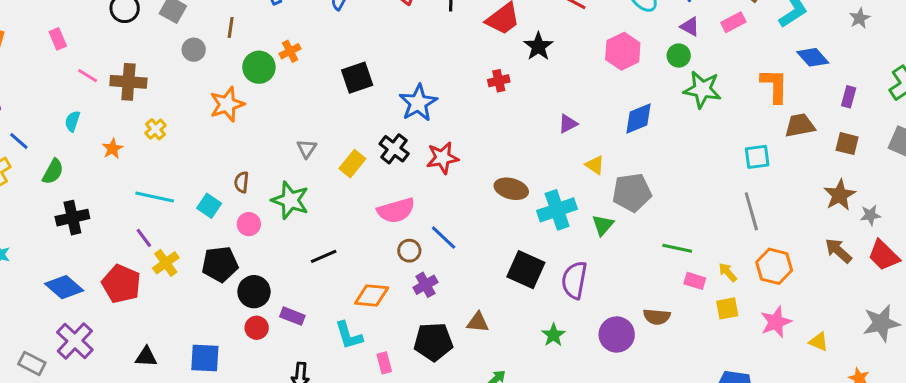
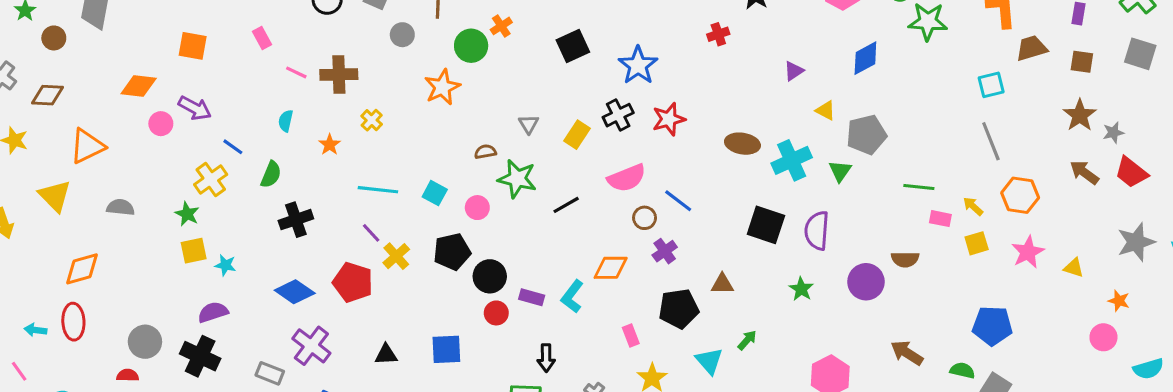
black cross: (394, 149) -> (618, 115), turned 32
brown semicircle: (242, 182) -> (485, 152), moved, turned 80
black line: (324, 256) -> (566, 205), moved
cyan L-shape: (349, 335) -> (572, 296), moved, turned 60

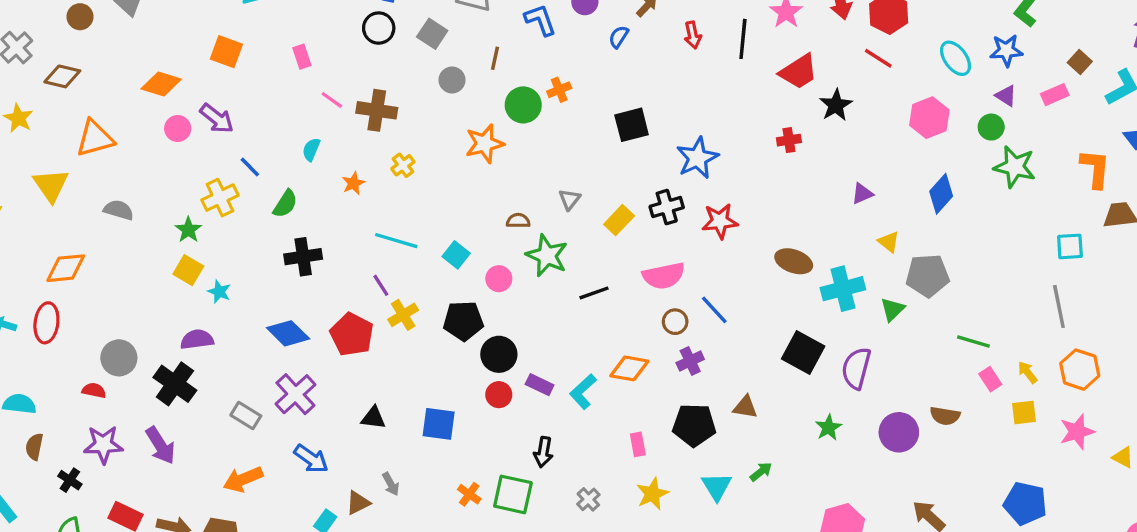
blue diamond: (865, 58) -> (941, 194), turned -30
pink rectangle: (940, 219) -> (990, 379), turned 35
yellow square: (194, 251) -> (188, 270), turned 32

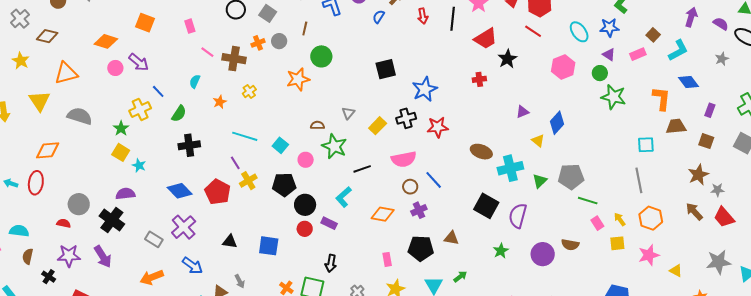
orange cross: (559, 90) -> (258, 43), moved
blue diamond: (941, 194) -> (557, 123), moved
gray semicircle: (119, 210) -> (80, 116), size x1.4
gray pentagon: (928, 276) -> (571, 177), moved
cyan L-shape: (583, 392) -> (344, 197), moved

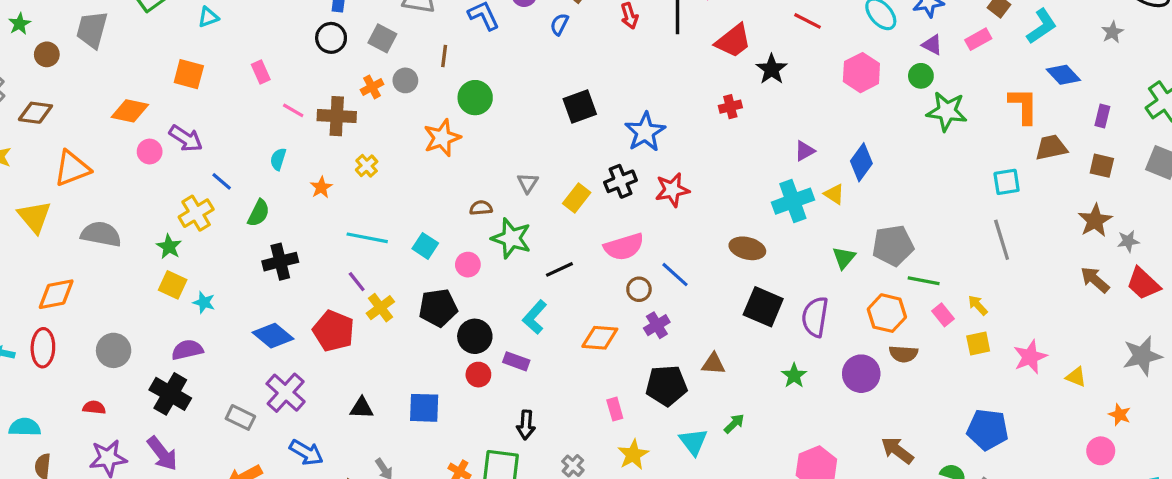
brown ellipse: (481, 152) -> (747, 248), moved
cyan cross: (510, 168) -> (793, 201), moved
gray circle: (79, 204) -> (114, 350), moved
orange hexagon: (651, 218) -> (887, 313), moved

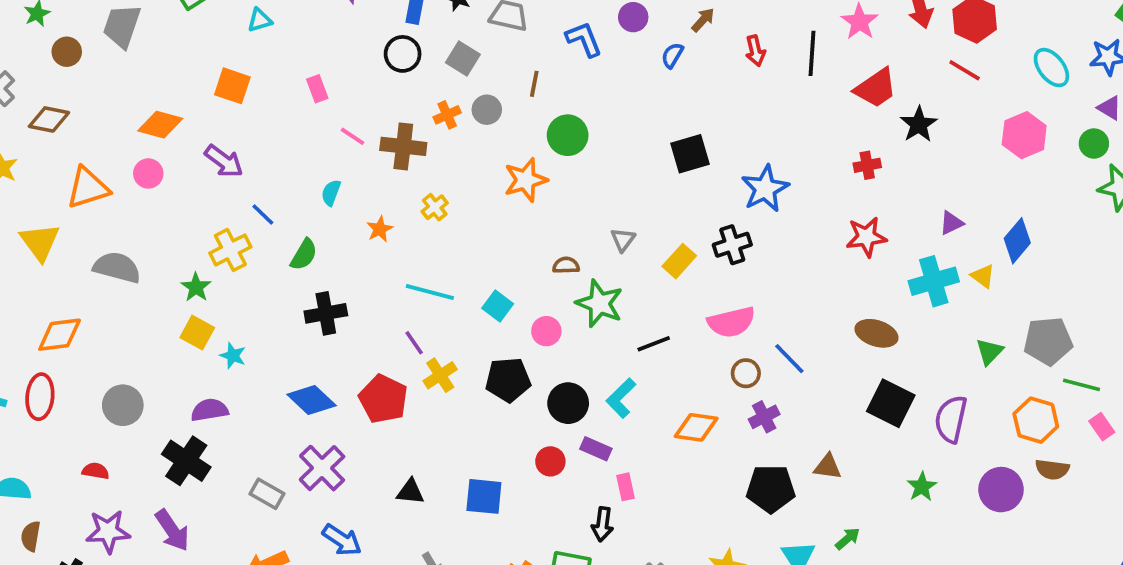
pink circle: (150, 152) -> (148, 173), moved
red star: (672, 190) -> (866, 237), moved
black circle: (475, 336) -> (568, 403), moved
pink rectangle: (615, 409) -> (626, 487), moved

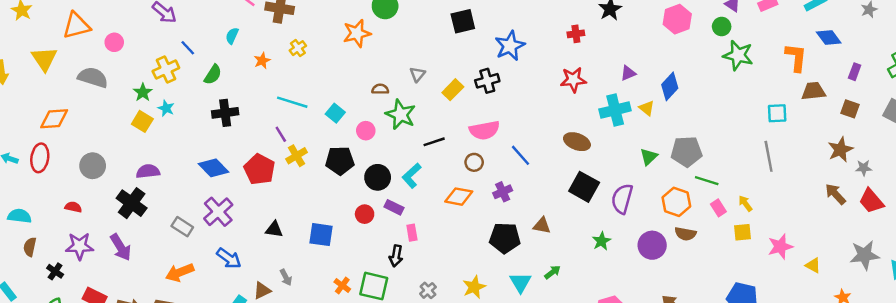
pink circle: (148, 173) -> (114, 42), moved
cyan star: (233, 356) -> (166, 108), moved
brown circle: (746, 373) -> (474, 162), moved

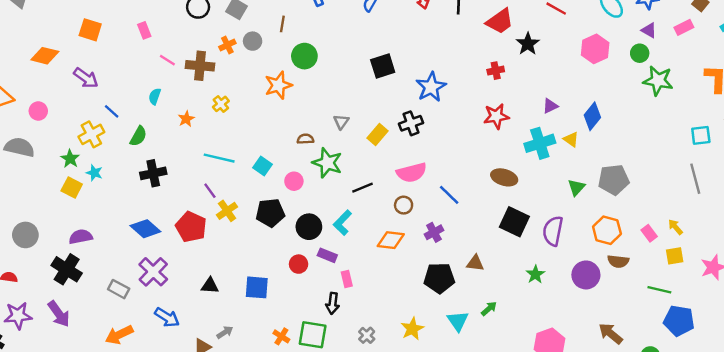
green line: (707, 181) -> (659, 290), moved
gray arrow: (286, 277) -> (225, 332), turned -91

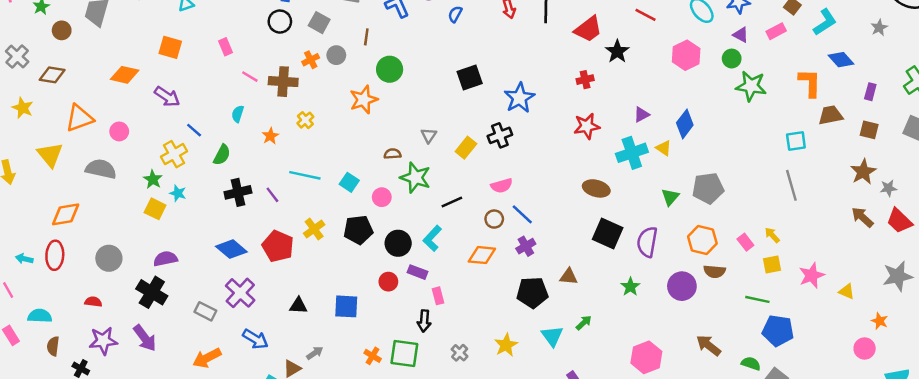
pink semicircle: (412, 173) -> (502, 186), size x0.7
purple line: (210, 191) -> (272, 195), moved
blue line: (449, 195) -> (522, 214), moved

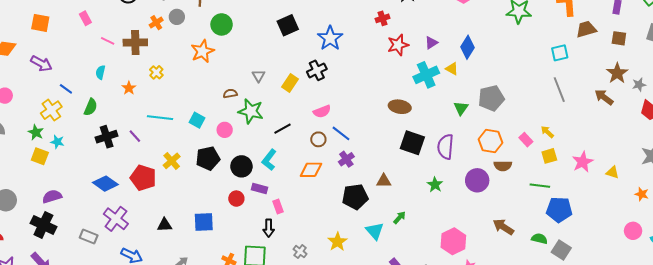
red star: (587, 126) -> (398, 45), moved
brown arrow: (862, 217) -> (604, 97), moved
pink circle: (865, 348) -> (633, 231), moved

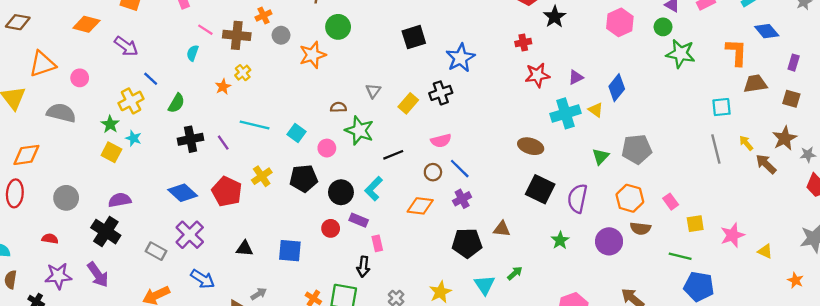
gray circle: (177, 17) -> (281, 35), moved
cyan semicircle: (100, 72) -> (193, 53), moved
yellow cross: (156, 72) -> (243, 73), moved
yellow arrow: (547, 132) -> (746, 143), moved

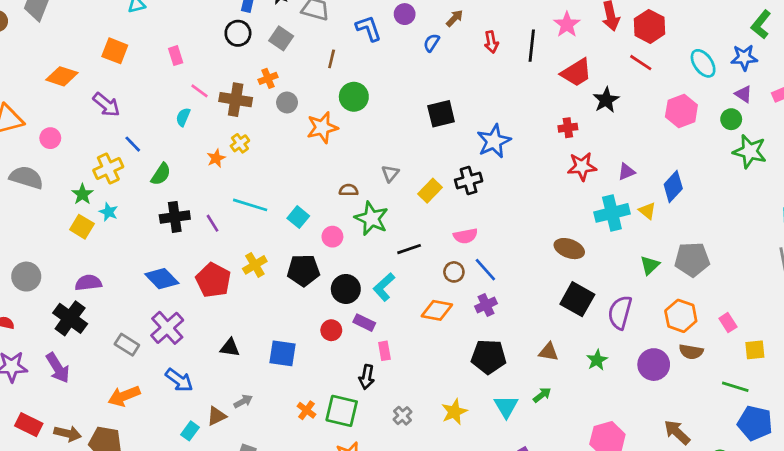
brown triangle: (502, 229) -> (549, 352), moved

